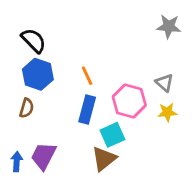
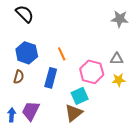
black semicircle: (34, 41) -> (25, 14), moved
gray triangle: (164, 83) -> (117, 59), turned -40
blue rectangle: (87, 109) -> (51, 78), moved

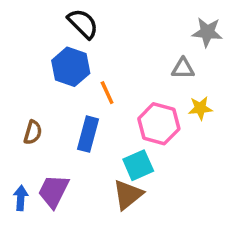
black semicircle: (25, 14) -> (83, 24), moved
blue hexagon: (27, 53) -> (71, 67), moved
gray triangle: (117, 59) -> (183, 68), moved
yellow star: (119, 80) -> (200, 108), moved

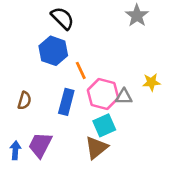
gray star: (207, 32) -> (137, 16), moved, turned 30
gray triangle: (183, 68) -> (124, 97), moved
pink hexagon: (159, 124) -> (103, 94), moved

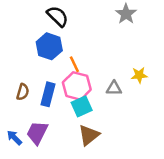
pink hexagon: (103, 94) -> (77, 86), moved
blue rectangle: (66, 102) -> (48, 94), moved
cyan square: (104, 125) -> (82, 106), moved
blue arrow: (15, 150) -> (14, 138), turned -49

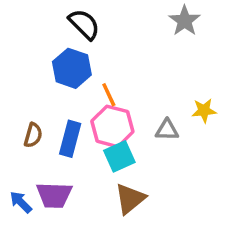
purple trapezoid: (37, 133) -> (54, 195), turned -115

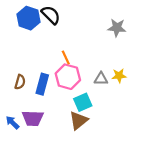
gray star: (185, 21) -> (117, 28), moved, turned -30
blue hexagon: (72, 68) -> (28, 18), moved
yellow star: (204, 111) -> (119, 76), moved
cyan square: (119, 156) -> (83, 102), moved

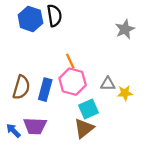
black semicircle: (51, 15) -> (54, 16), turned 36
gray star: (117, 28) -> (125, 29), turned -30
yellow star: (119, 76) -> (125, 93), moved
brown semicircle: (20, 82) -> (21, 87), size x1.5

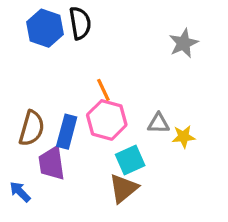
purple trapezoid: (35, 126) -> (52, 163), moved, turned 80

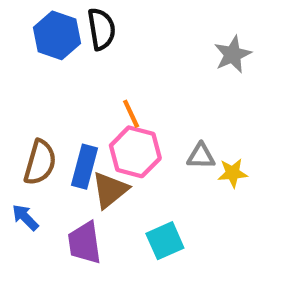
cyan square: (130, 160) -> (165, 241), moved
purple trapezoid: (52, 163) -> (85, 243), moved
brown triangle: (123, 188) -> (110, 190), moved
blue arrow: (20, 192) -> (25, 217), moved

